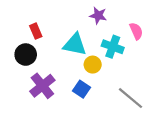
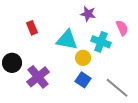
black circle: (26, 55) -> (12, 63), moved
blue square: (81, 89) -> (83, 80), moved

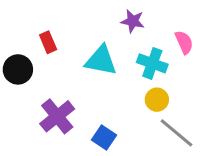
yellow circle: (83, 58) -> (157, 100), moved
black circle: (12, 63) -> (18, 69), moved
blue square: (83, 80) -> (104, 137), moved

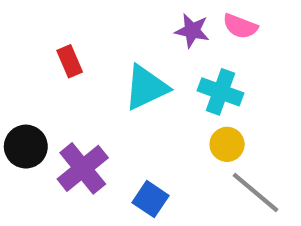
pink semicircle: (184, 42) -> (240, 26), moved, turned 135
cyan triangle: (101, 60) -> (146, 87), turned -36
black circle: (18, 69) -> (26, 147), moved

